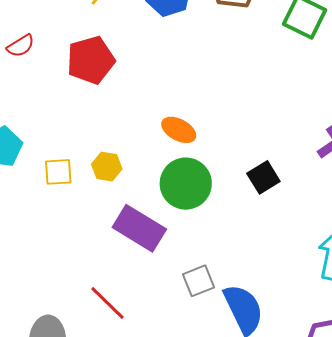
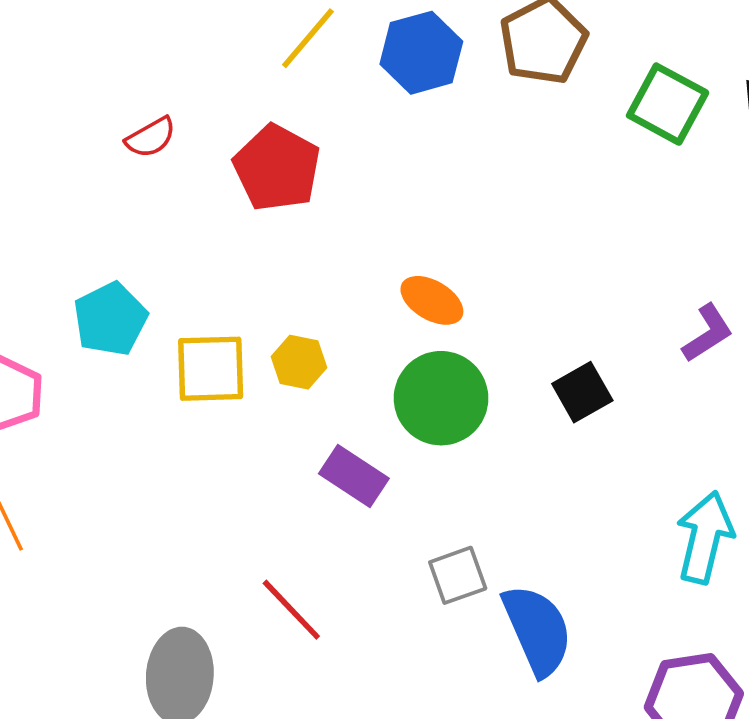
red pentagon: (91, 60) -> (277, 168), turned -30
yellow square: (58, 172) -> (211, 369), size x1.4
purple rectangle: (139, 228) -> (354, 476), size x0.7

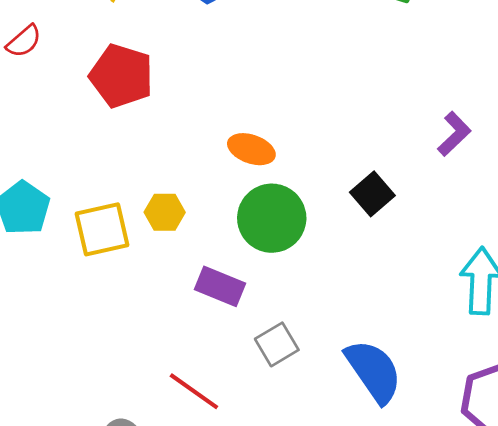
red semicircle: (151, 137) -> (24, 41), moved
gray square: (458, 575) -> (277, 344), moved

